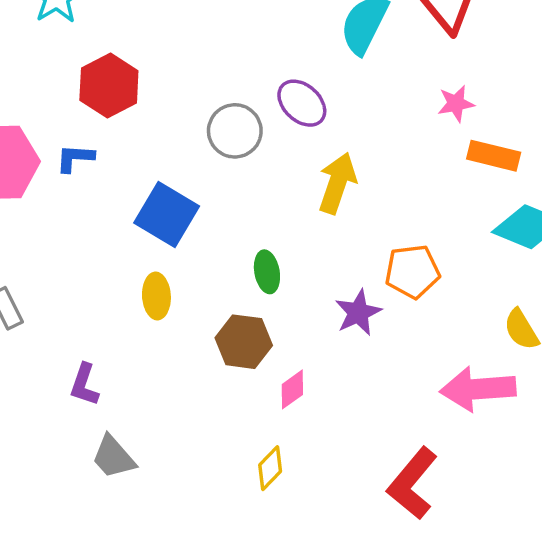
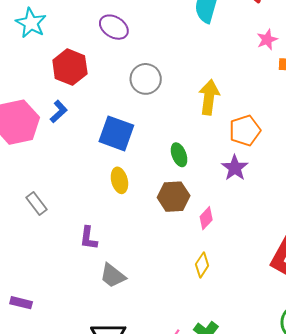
purple ellipse: (302, 103) -> (114, 27), moved
blue L-shape: (75, 158) -> (59, 112), turned 145
orange pentagon: (412, 272) -> (245, 131), moved

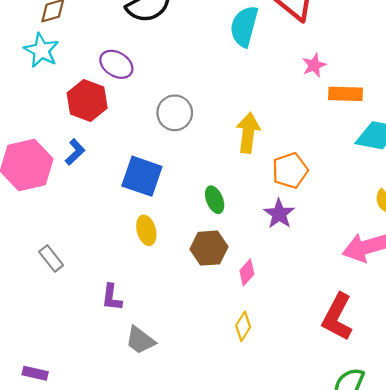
purple ellipse: (114, 27) -> (116, 64), moved

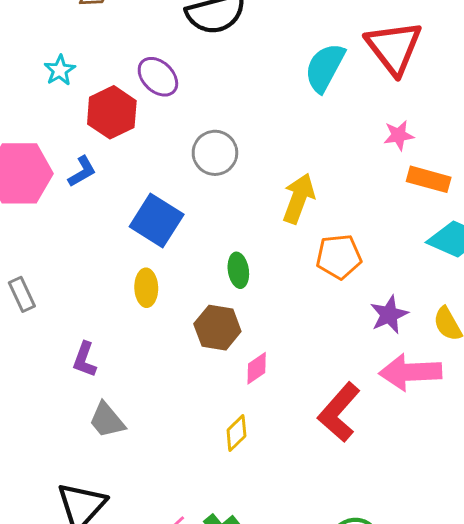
cyan star: (41, 50) -> (60, 70), moved, size x0.7
purple star: (279, 214) -> (389, 315), moved
red L-shape: (337, 317) -> (339, 412), moved

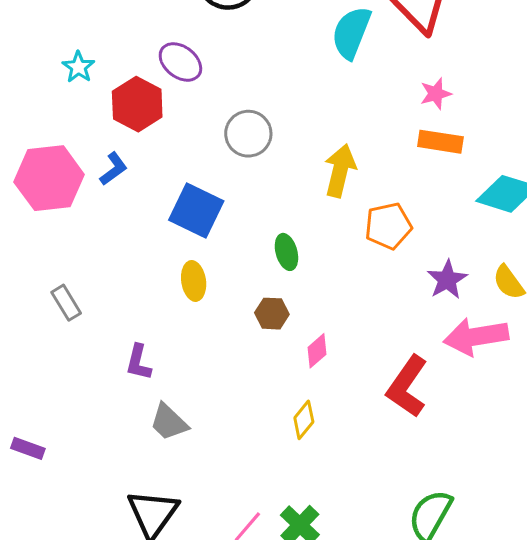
orange rectangle: (429, 179) -> (440, 142), moved
brown hexagon: (217, 328) -> (272, 314), size x0.7

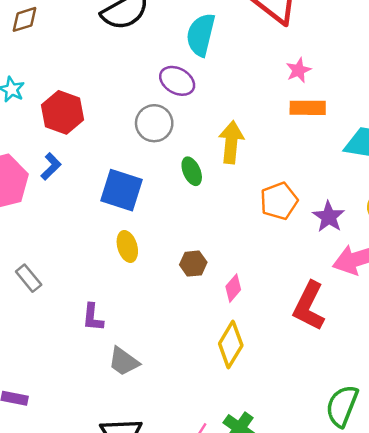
cyan semicircle: (351, 33) -> (201, 35), moved
purple ellipse: (180, 62) -> (177, 81), moved
orange pentagon: (388, 226) -> (279, 201), moved
green ellipse: (286, 252) -> (192, 171), moved
yellow diamond: (304, 420) -> (231, 344), size x1.5

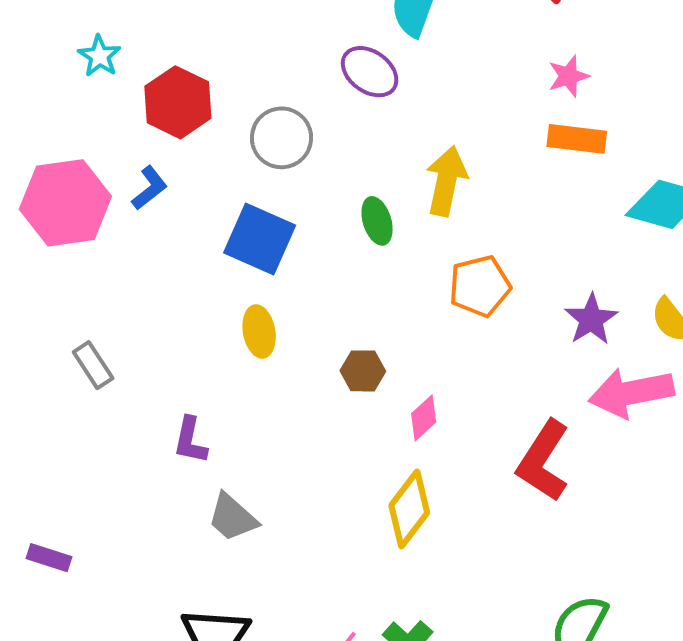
gray circle: (154, 123) -> (281, 138), moved
orange pentagon: (279, 201) -> (480, 286), moved

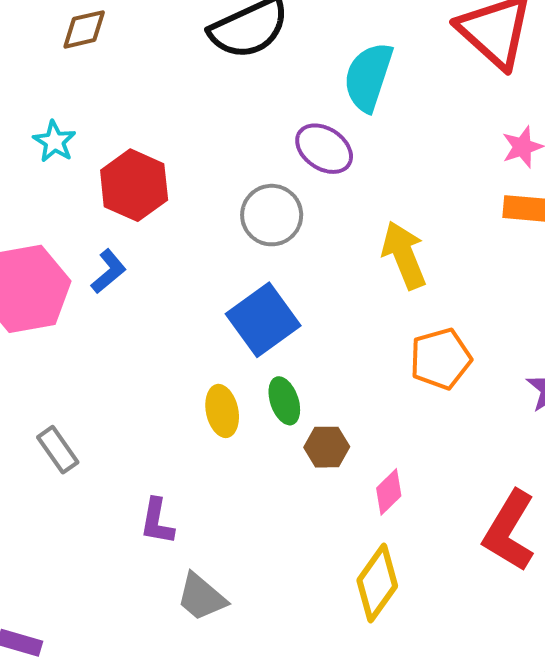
gray circle: (281, 138) -> (272, 215), moved
yellow arrow: (446, 181) -> (404, 255), turned -32
green ellipse: (377, 221) -> (284, 401), moved
blue square: (260, 239) -> (263, 320), moved, turned 32

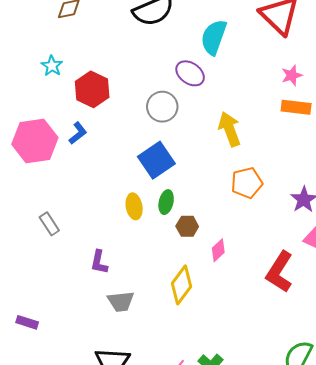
green ellipse: (284, 401) -> (166, 202), turned 30
yellow diamond: (377, 583) -> (181, 285), moved
gray trapezoid: (201, 597) -> (121, 301), turned -48

